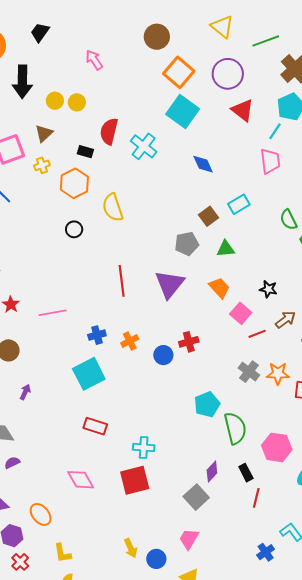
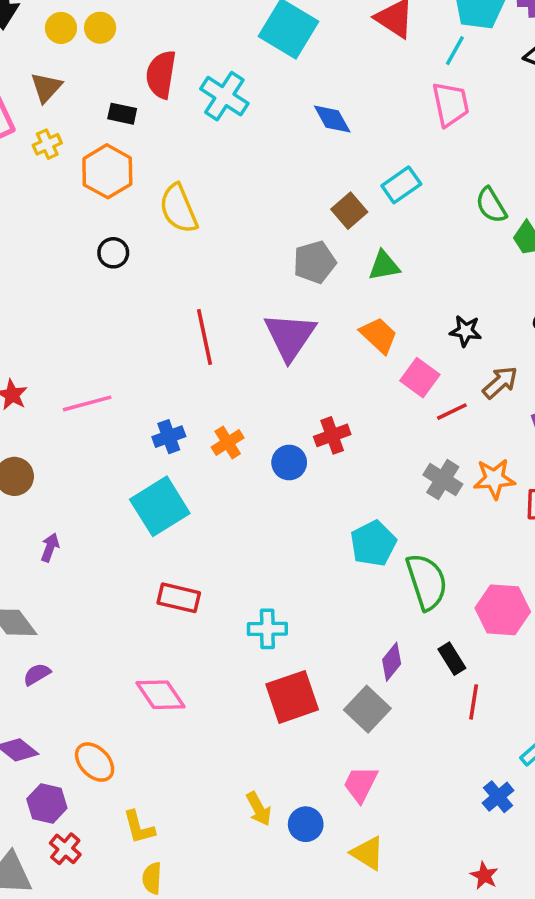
red square: (135, 480) -> (292, 697), moved

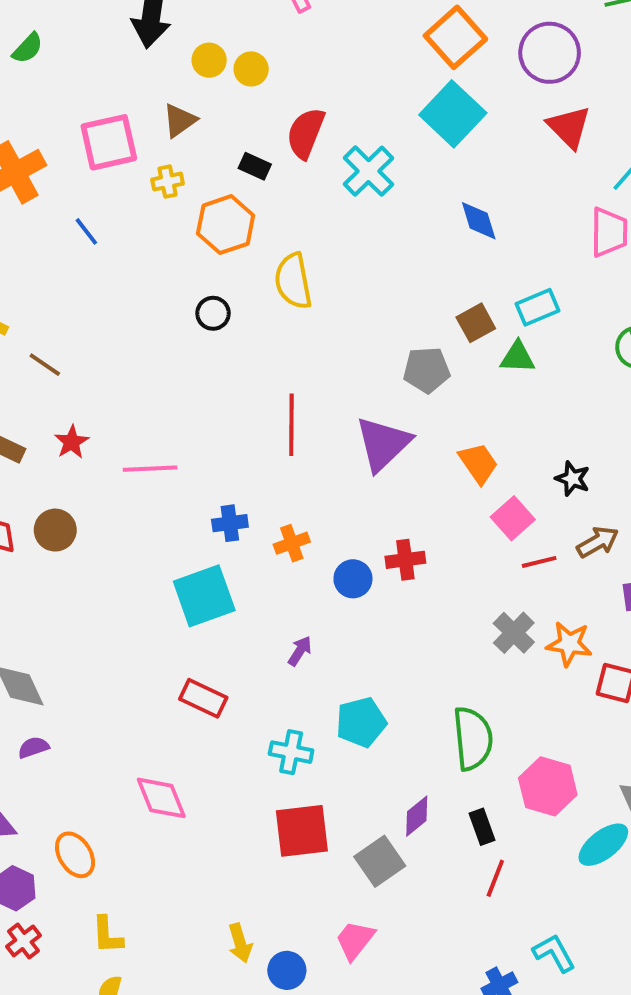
green triangle: (384, 266) -> (517, 357), moved
cyan pentagon: (373, 544) -> (361, 722), moved
purple arrow: (50, 547) -> (300, 651), moved

